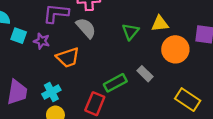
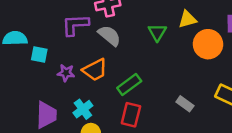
purple star: (42, 41) -> (66, 73), moved
gray rectangle: (145, 74) -> (185, 104), moved
green rectangle: (115, 83) -> (129, 85), moved

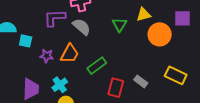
orange trapezoid: (95, 70) -> (70, 54), turned -35
red rectangle: (131, 115) -> (116, 88), moved

